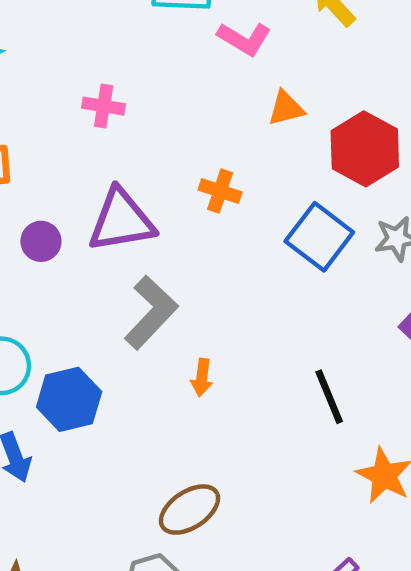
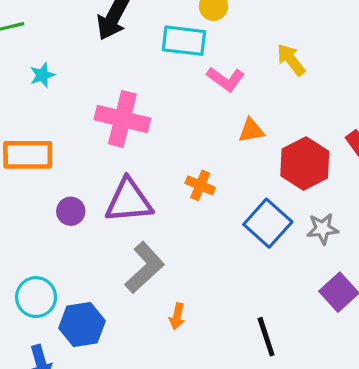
pink cross: (104, 106) -> (122, 119), size x1.8

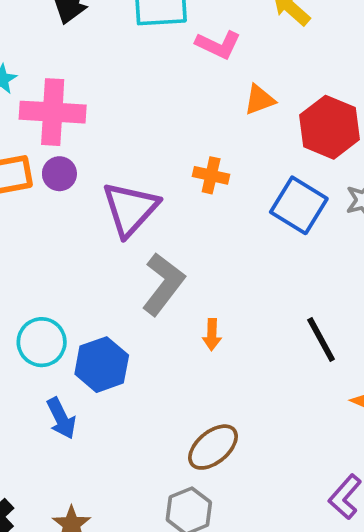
pink cross: (122, 119) -> (53, 112), moved
purple triangle: (129, 201) -> (130, 209), turned -32
purple circle: (71, 211) -> (59, 174), moved

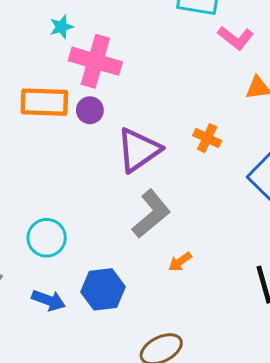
orange arrow: (212, 335) -> (180, 262), turned 40
blue hexagon: (102, 365) -> (103, 289), moved
blue arrow: (61, 418) -> (49, 300), turned -56

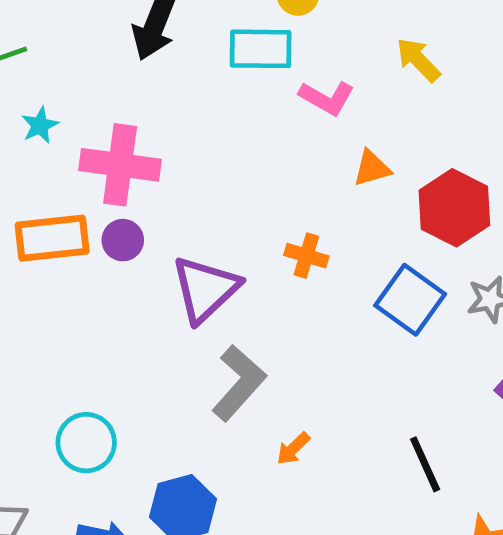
cyan star: (61, 27) -> (40, 125), moved

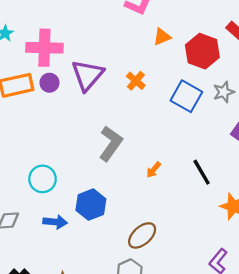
orange cross: (306, 256) -> (136, 81), turned 30
purple triangle: (205, 289) -> (87, 75), moved
orange arrow: (293, 449) -> (154, 170), moved

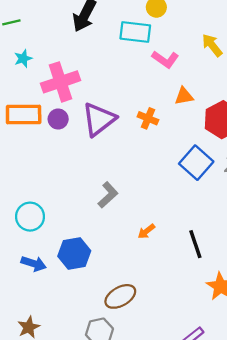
pink cross: (44, 48) -> (61, 82), turned -32
orange cross: (136, 81) -> (148, 118), moved, turned -30
gray L-shape: (111, 144) -> (108, 195), size x0.7

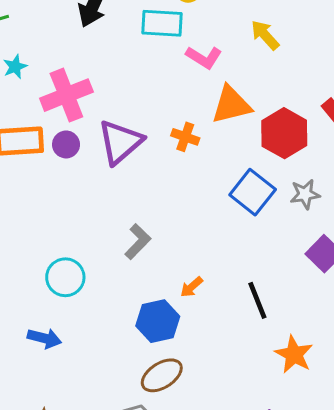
orange triangle: (184, 96) -> (231, 105), size x1.6
cyan circle: (30, 217) -> (65, 277), moved
blue hexagon: (74, 254) -> (158, 321), moved

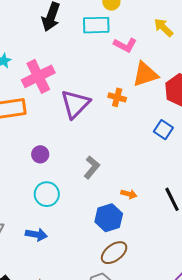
purple circle: (66, 144) -> (40, 154), moved
blue square: (253, 192) -> (163, 130), size x0.7
orange arrow: (192, 287) -> (129, 194), turned -119

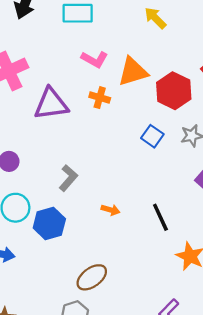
pink L-shape: (125, 45) -> (95, 59), moved
purple triangle: (75, 104) -> (51, 104), turned 36
blue hexagon: (109, 218) -> (49, 223), moved

